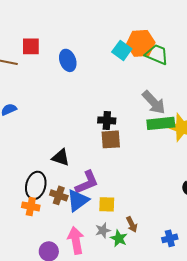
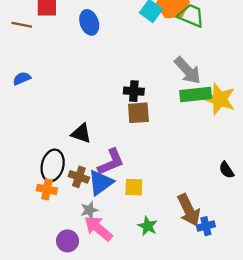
brown arrow: (132, 224) -> (189, 210), moved, size x1.8
gray star: (103, 230) -> (89, 210), moved
pink arrow: (76, 240) -> (98, 228), turned -40

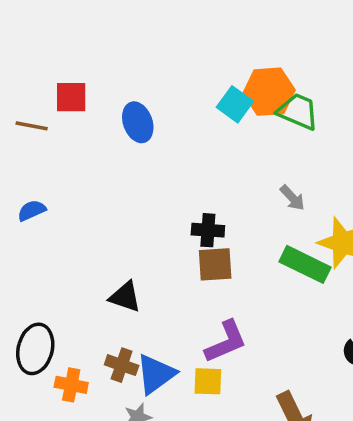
gray arrow: (188, 70) -> (292, 198), size x0.6
green rectangle: (196, 94) -> (305, 264), moved, turned 32
purple L-shape: (111, 162) -> (226, 342), moved
black ellipse: (53, 165) -> (35, 349), moved

